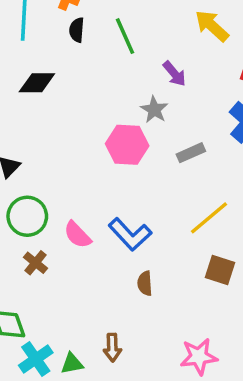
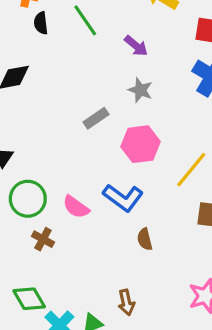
gray star: (154, 110) -> (140, 90), moved
pink hexagon: (127, 145) -> (140, 144), moved
gray rectangle: (191, 153) -> (96, 118), moved

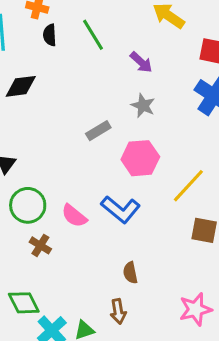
brown semicircle: (145, 239) -> (130, 273), moved

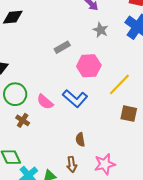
gray star: (143, 106) -> (101, 30), moved
pink star: (195, 309) -> (105, 164), moved

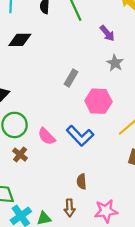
gray rectangle: (62, 47) -> (71, 78), turned -35

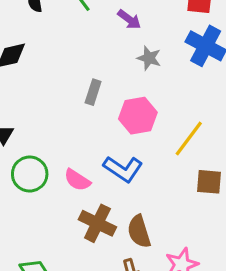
brown cross: (20, 155) -> (97, 223), moved, size x1.6
brown semicircle: (81, 182) -> (139, 231), size x1.5

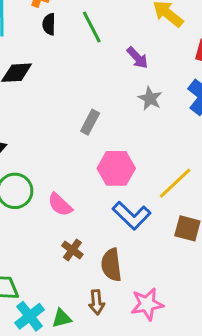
pink hexagon: (138, 116) -> (116, 168), moved
blue L-shape: (123, 169) -> (131, 216), moved
brown cross: (97, 223) -> (72, 250), size x0.6

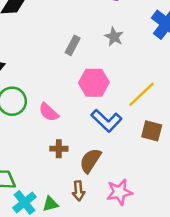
gray star: (150, 98) -> (114, 37), moved
brown cross: (72, 250) -> (59, 149), turned -35
brown semicircle: (111, 265) -> (90, 161), turned 40

